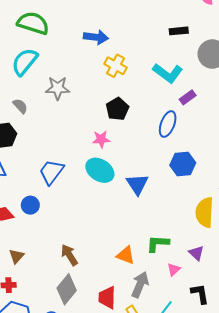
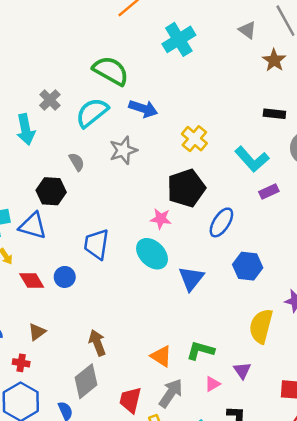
blue arrow: (96, 37) -> (143, 109), moved
gray star: (58, 88) -> (123, 150), turned -30
black pentagon: (117, 109) -> (186, 188), size x1.4
blue ellipse: (168, 124) -> (221, 222), moved
blue trapezoid: (51, 172) -> (96, 244), turned -40

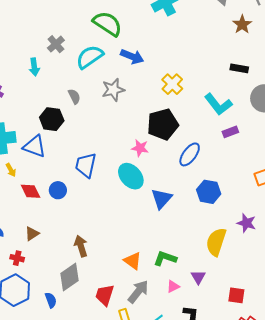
cyan arrow: (26, 129) -> (34, 67), size x0.7

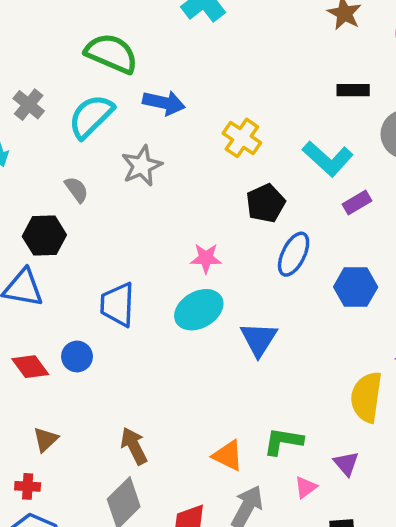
black pentagon: (163, 124) -> (266, 203), moved, size x0.7
cyan ellipse: (131, 176) -> (199, 310), turned -68
blue hexagon: (209, 192) -> (356, 287), moved

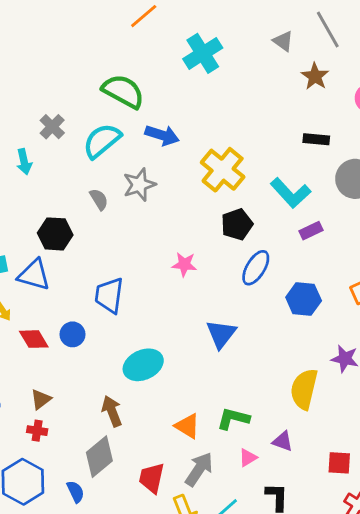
yellow cross: (242, 138) -> (223, 170), size x1.4
gray semicircle: (76, 189) -> (99, 199), moved
cyan ellipse: (199, 310) -> (143, 365), moved
purple triangle: (346, 464) -> (283, 441), turned -35
red cross: (28, 486) -> (37, 431), moved

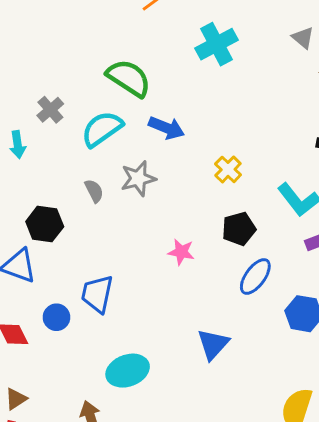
yellow cross: (223, 170) -> (228, 169), size x0.6
pink star: (184, 264) -> (181, 252), moved
blue circle: (72, 334) -> (56, 317), moved

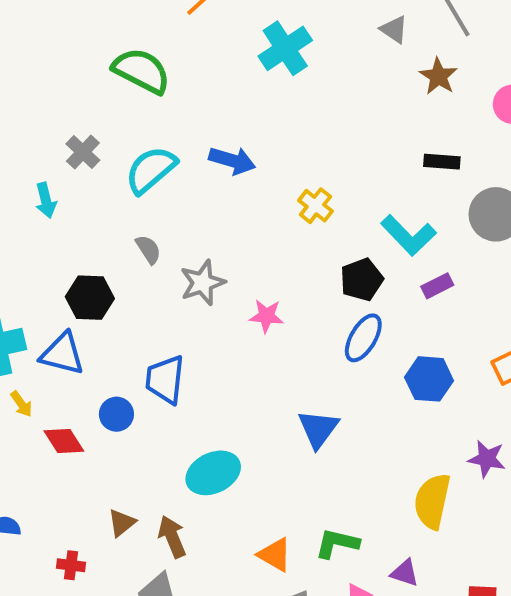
green semicircle: (129, 78) -> (142, 71), moved
gray star: (138, 179) -> (203, 283), moved
black pentagon: (239, 229) -> (362, 280), moved
brown triangle: (16, 399) -> (122, 523), moved

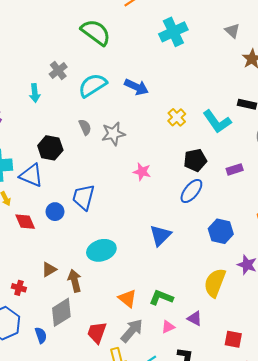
cyan L-shape: (408, 235) -> (217, 122), moved
gray star: (203, 283) -> (113, 134), moved
blue hexagon: (429, 379) -> (221, 231), moved

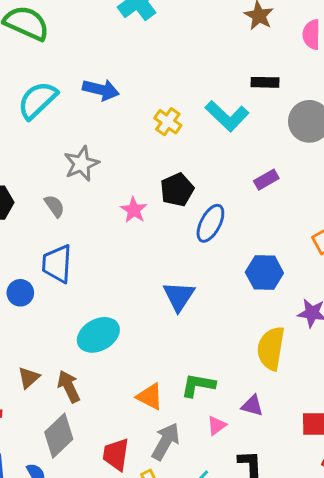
gray semicircle: (85, 127) -> (54, 206), moved
black pentagon: (195, 160) -> (177, 190), moved
pink star: (142, 172) -> (134, 210), turned 30

